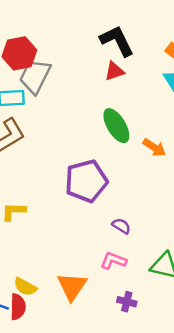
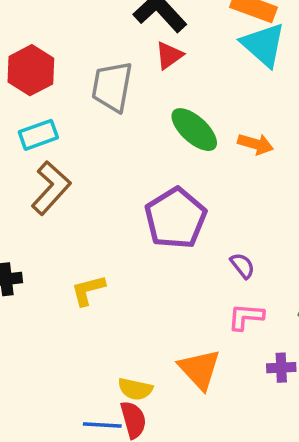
gray trapezoid: (35, 76) -> (112, 87), moved
purple semicircle: (121, 226) -> (242, 266), turned 36

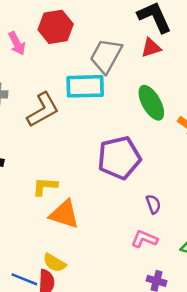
cyan rectangle: (38, 135) -> (85, 86), moved, size x1.4
orange triangle: (200, 369) -> (64, 214), moved, turned -48

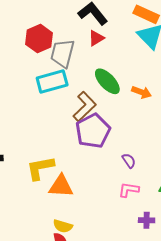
red hexagon: (56, 27) -> (39, 39), moved
brown L-shape: (43, 110) -> (85, 107), moved
yellow L-shape: (45, 186) -> (40, 168), size x1.4

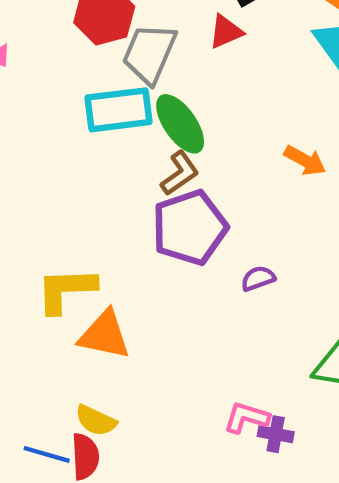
green ellipse: (107, 81) -> (180, 124), moved
brown L-shape: (85, 107) -> (180, 173), size x0.7
purple semicircle: (129, 161) -> (258, 278), moved, turned -84
pink L-shape: (129, 190) -> (246, 418), moved

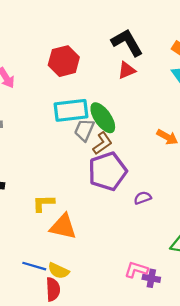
gray trapezoid: (149, 53) -> (84, 130), moved, size x0.7
yellow L-shape: (66, 290) -> (43, 203), size x0.7
blue line: (47, 454) -> (34, 266), moved

